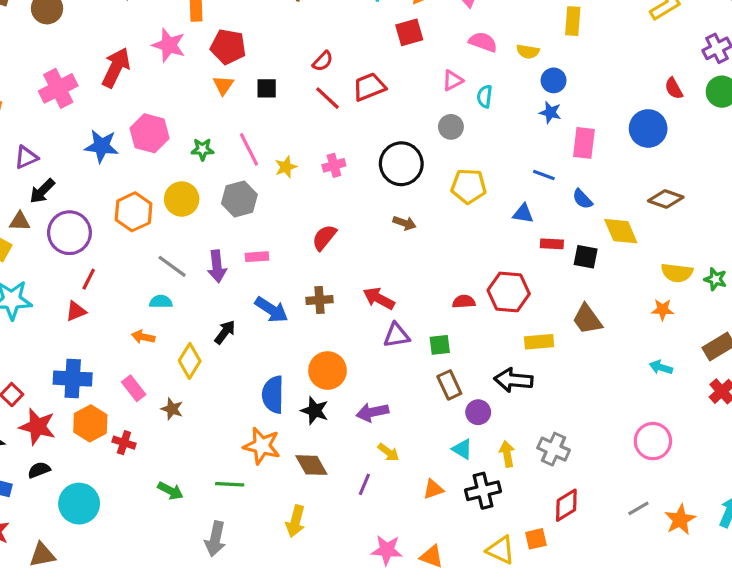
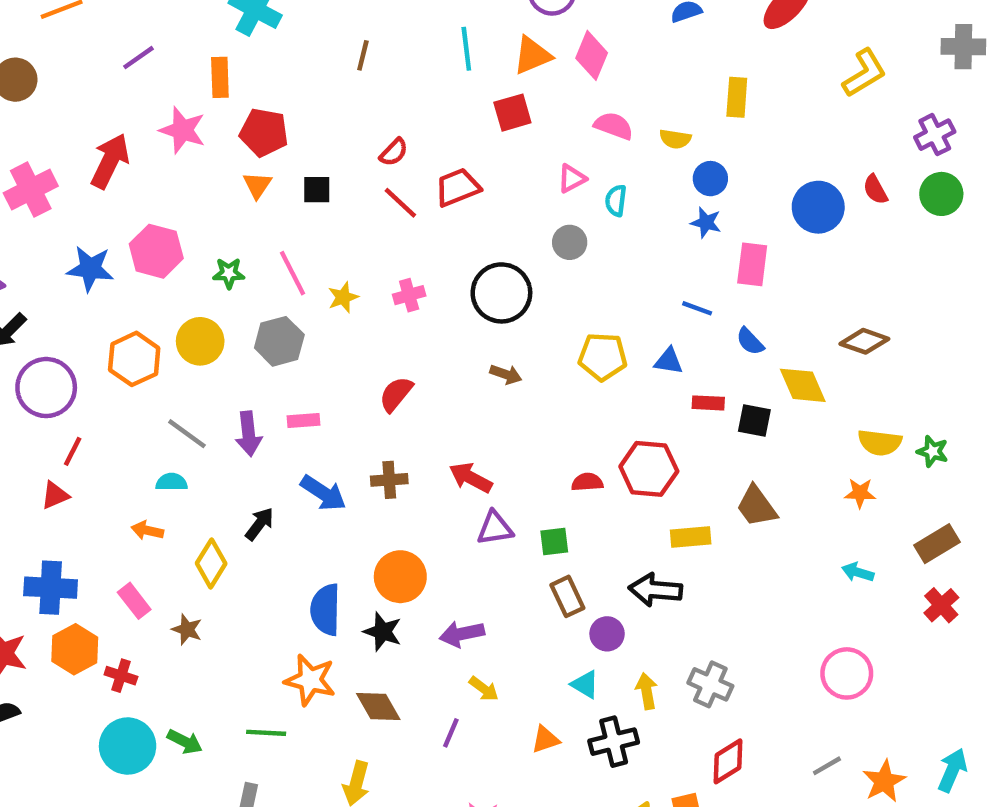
blue circle: (648, 128) -> (818, 207), moved
yellow pentagon: (469, 186) -> (603, 357), moved
cyan circle: (79, 504) -> (128, 746), moved

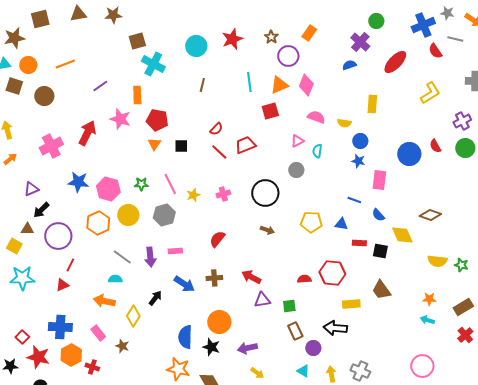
pink hexagon: (156, 251) -> (108, 189), moved
orange star: (860, 493) -> (429, 299), moved
orange arrow: (147, 530) -> (104, 301), size x1.5

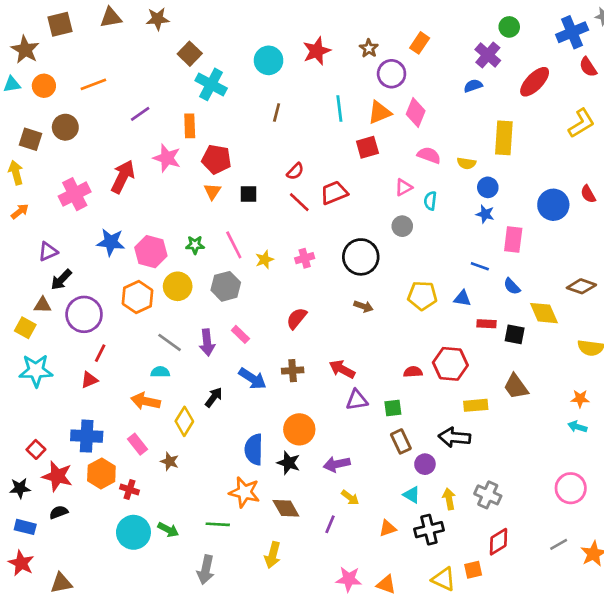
brown star: (14, 38) -> (25, 50), turned -30
brown square: (137, 41) -> (190, 54), turned -30
brown square: (14, 86) -> (31, 139), moved
yellow rectangle: (372, 104) -> (504, 138), size x1.4
pink rectangle: (175, 251) -> (240, 334), turned 48

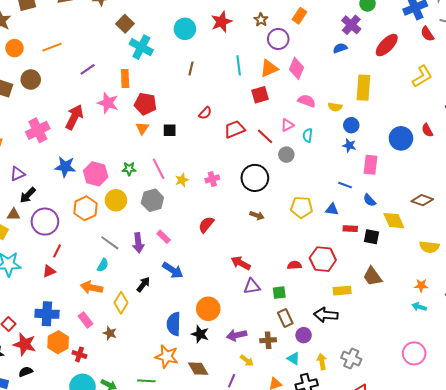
red line: (299, 202) -> (265, 136), moved
brown cross: (293, 371) -> (268, 340), moved
cyan semicircle: (160, 372) -> (103, 265), turned 120

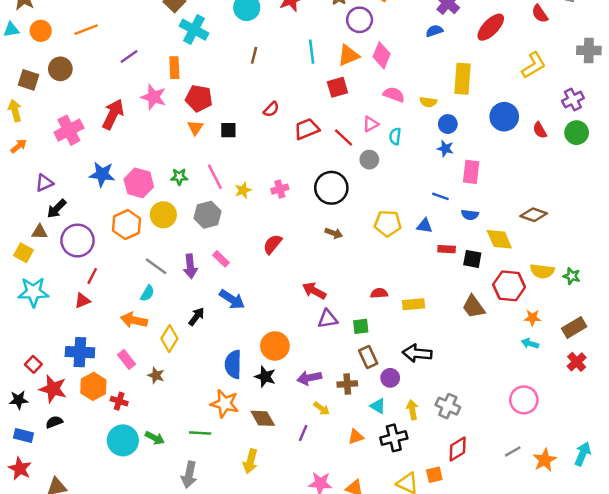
blue circle: (401, 138) -> (504, 117), moved
blue semicircle: (370, 200) -> (470, 215), turned -40
red hexagon: (323, 259) -> (509, 286), moved
yellow rectangle: (342, 291) -> (413, 304), moved

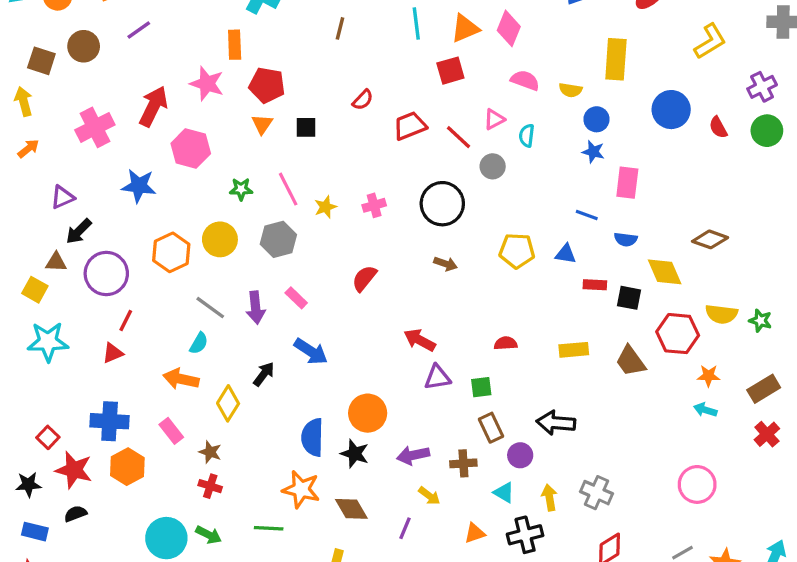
purple line: (129, 57) -> (139, 30), moved
pink hexagon: (139, 183) -> (191, 149), moved
yellow rectangle: (413, 304) -> (574, 350), moved
red cross: (119, 401) -> (210, 486), moved

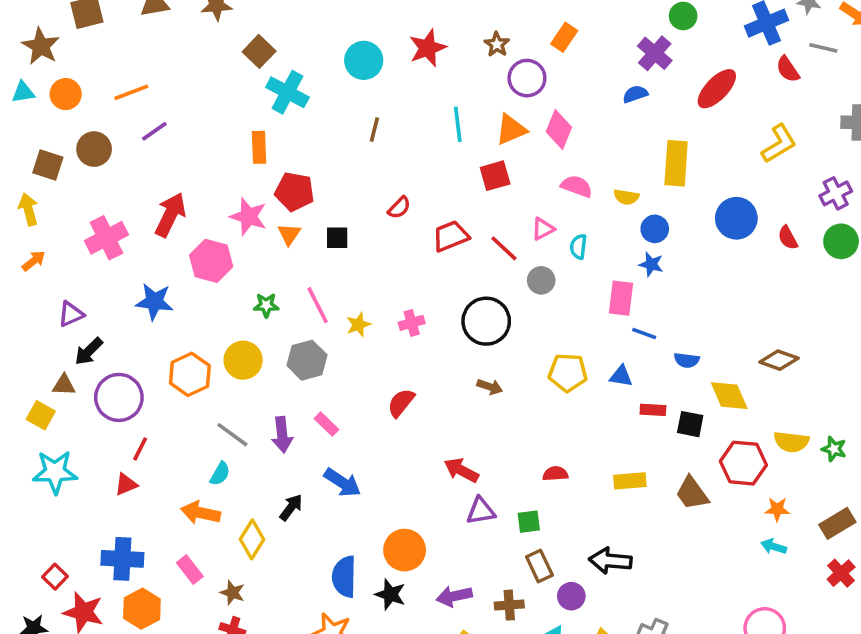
pink star: (207, 84) -> (248, 216), moved
pink rectangle: (627, 183) -> (621, 298), moved

